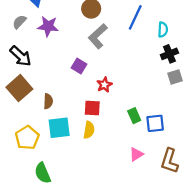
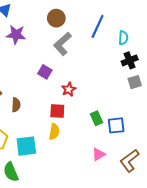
cyan square: (59, 128) -> (26, 146), moved
brown L-shape: (169, 161) -> (130, 161), turned 35

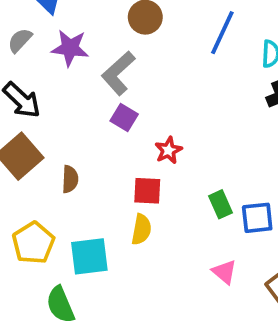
gray L-shape: (62, 44) -> (118, 73), moved
pink triangle: (99, 154) -> (224, 272), turned -48

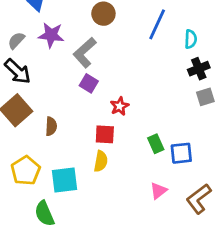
gray semicircle: (20, 40) -> (16, 40), moved
pink triangle: (224, 272) -> (158, 191), turned 42

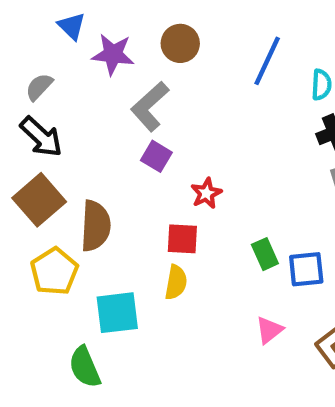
purple star: (51, 35) -> (113, 54), moved
brown semicircle: (51, 126) -> (96, 226), size x1.6
yellow pentagon: (26, 171) -> (54, 271), moved

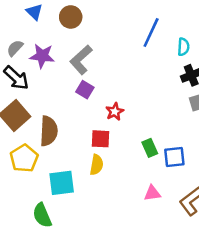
brown circle: (180, 43) -> (71, 17), moved
purple star: (113, 54) -> (42, 56), moved
pink triangle: (269, 330) -> (152, 193), turned 30

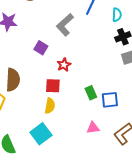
gray L-shape: (81, 60) -> (65, 25), moved
cyan square: (62, 183) -> (41, 134), moved, turned -30

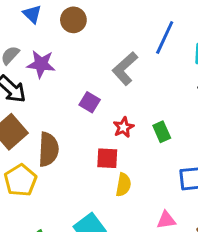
green rectangle: (91, 93) -> (162, 132), moved
yellow semicircle: (50, 106) -> (123, 185), moved

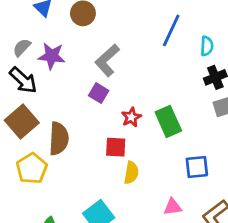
gray L-shape: (125, 68) -> (107, 60), moved
green rectangle: (162, 132) -> (168, 121), size x1.5

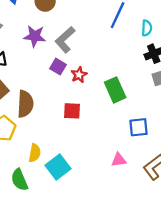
purple star: (52, 56) -> (35, 36), moved
red star: (131, 117) -> (79, 75), moved
yellow semicircle: (131, 173) -> (35, 153), moved

